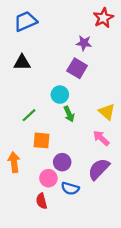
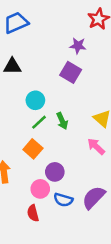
cyan circle: (60, 95) -> (35, 100), moved
green line: (29, 115) -> (39, 122), moved
orange square: (42, 140) -> (33, 149), turned 36
purple semicircle: (99, 169) -> (94, 197), moved

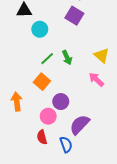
cyan circle: (35, 100) -> (40, 29), moved
purple semicircle: (94, 197) -> (80, 125), moved
blue semicircle: (63, 200) -> (66, 144), moved, turned -126

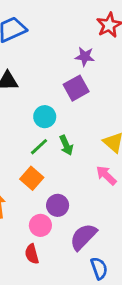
purple square: (74, 16) -> (76, 88), turned 30
cyan circle: (40, 29) -> (45, 117), moved
blue semicircle: (66, 144) -> (99, 268), moved

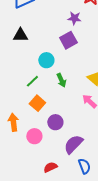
green line: (39, 147) -> (32, 81), moved
pink circle: (40, 225) -> (34, 136), moved
red semicircle: (32, 254) -> (50, 167), moved, turned 80

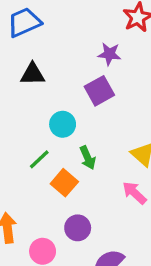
black triangle: (20, 35) -> (33, 74), moved
orange square: (37, 103) -> (64, 183), moved

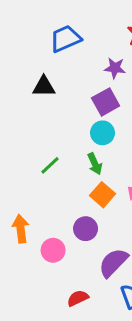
blue trapezoid: (24, 22) -> (65, 39), moved
cyan circle: (63, 124) -> (103, 133), moved
orange square: (64, 183) -> (103, 195), moved

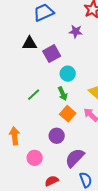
purple square: (106, 102) -> (52, 54), moved
pink circle: (53, 250) -> (35, 158), moved

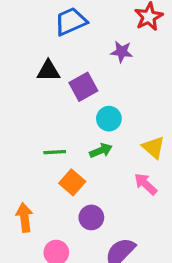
green arrow: (63, 94) -> (101, 151), turned -88
green line: (34, 95) -> (55, 152), turned 40
orange square: (68, 114) -> (72, 182), moved

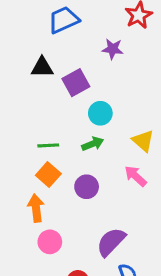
orange square: (72, 182) -> (48, 175), moved
orange arrow: (24, 217) -> (36, 208), moved
purple circle: (91, 217) -> (87, 187), moved

